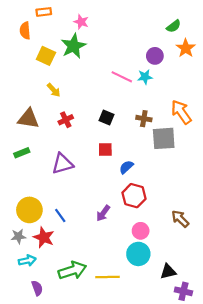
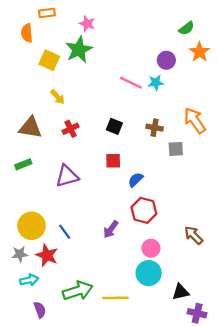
gray square: (164, 138) -> (176, 149), size x0.6

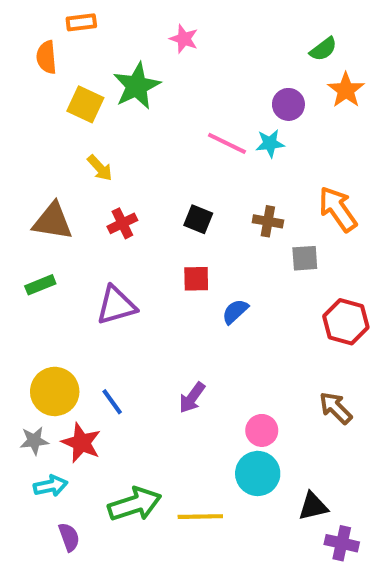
pink star: (87, 24) -> (184, 39), moved
red hexagon: (144, 210) -> (346, 322), moved

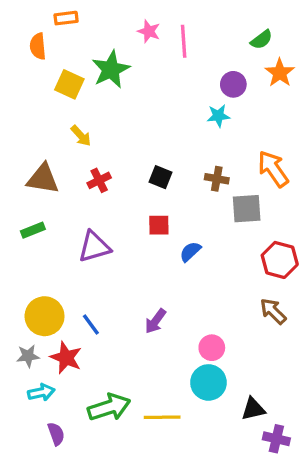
pink line: (227, 143) -> (184, 41), moved, turned 60
gray square: (305, 258) -> (247, 209), size x1.4
brown arrow: (336, 408) -> (273, 311), moved

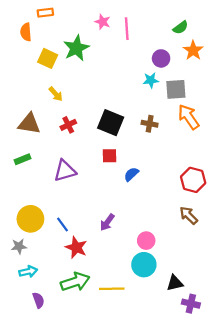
black square: (160, 177) -> (111, 123), size x1.6
gray square: (247, 209) -> (176, 89), moved
red star: (66, 358) -> (76, 247), moved

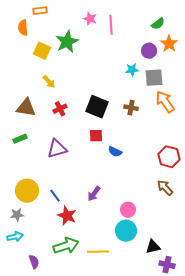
purple circle: (161, 58) -> (149, 51), moved
blue semicircle: (131, 174) -> (115, 152), turned -112
cyan arrow: (28, 272) -> (15, 237), moved

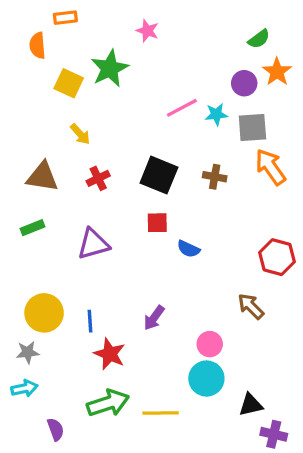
pink line: (111, 25) -> (182, 108), moved, turned 66
brown arrow: (165, 188) -> (251, 306), moved
blue line: (55, 196) -> (90, 321), turned 32

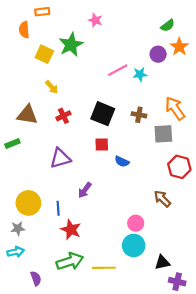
gray square: (252, 128) -> (163, 134), moved
green rectangle: (33, 228) -> (12, 143), moved
purple arrow: (154, 318) -> (85, 190), moved

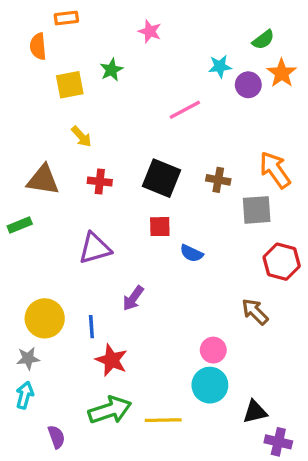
green star: (71, 45) -> (111, 70), size x0.6
yellow square: (44, 54) -> (70, 85), turned -36
cyan star: (140, 74) -> (220, 66), moved
red cross: (63, 116) -> (100, 182), turned 32
cyan arrow: (16, 252) -> (25, 395), turned -63

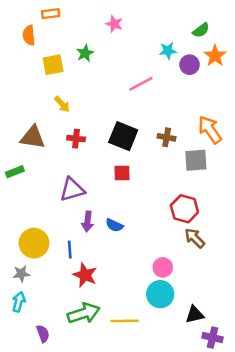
blue semicircle: (192, 253) -> (114, 225), moved
red hexagon: (282, 262) -> (184, 209), moved
purple arrow: (133, 298) -> (88, 221), moved, turned -30

